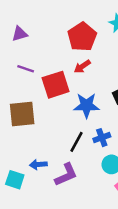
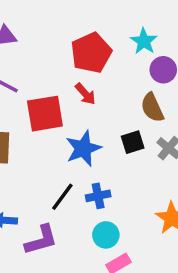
red arrow: (82, 67) -> (85, 94), turned -105
blue star: (86, 105) -> (83, 148), turned -30

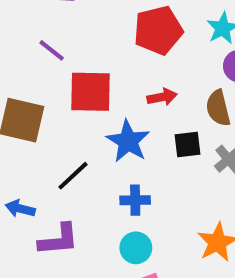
red arrow: (85, 94) -> (162, 97), moved, turned -70
blue star: (83, 148) -> (128, 141), turned -30
black line: (62, 197) -> (73, 176), moved

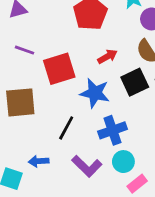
black square: (188, 144) -> (135, 82), size x1.4
blue cross: (135, 200) -> (113, 130), size x1.4
purple L-shape: (59, 240) -> (87, 166), moved, turned 68

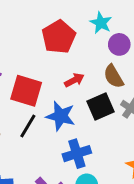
red square: (59, 69) -> (26, 91), turned 32
black line: (66, 128) -> (28, 126), moved

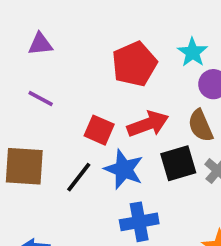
red arrow: (74, 80) -> (148, 124), size x1.5
red square: (26, 91) -> (99, 130), moved, size x0.7

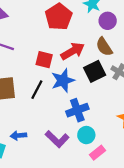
blue star: (124, 169) -> (63, 80), turned -30

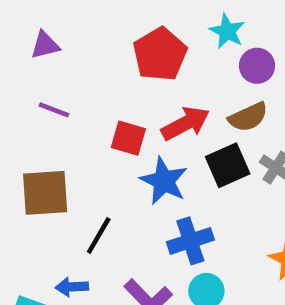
brown semicircle: (104, 47) -> (248, 117), turned -84
blue star: (63, 80) -> (164, 181), turned -30
black line: (37, 90) -> (99, 235), moved

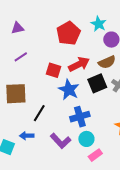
purple line: (54, 110) -> (21, 57), turned -56

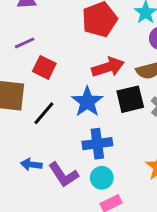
red square: (53, 70) -> (44, 67), moved
black line: (39, 113) -> (44, 113), moved
blue arrow: (27, 136) -> (31, 164), moved

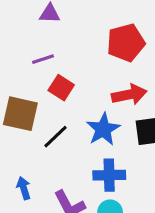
blue arrow: (31, 164) -> (24, 188), moved, turned 60

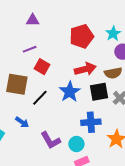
blue cross: (109, 175) -> (91, 122), moved
blue arrow: (24, 188) -> (22, 122), moved, turned 144

